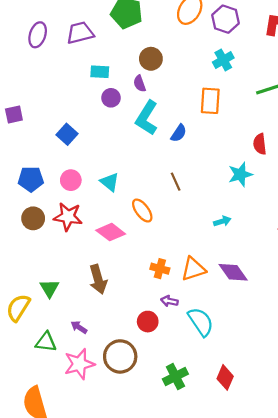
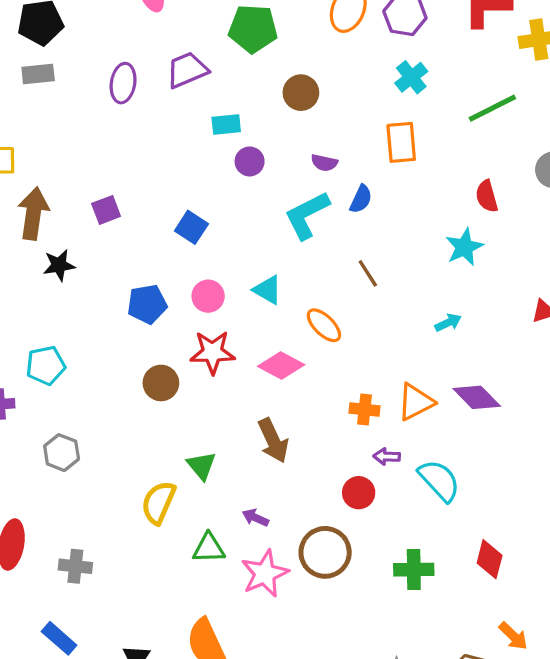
purple semicircle: (140, 84) -> (324, 163), moved, turned -49
cyan L-shape: (147, 118) -> (307, 215), moved, turned 40
brown circle: (33, 218) -> (161, 383), moved
green cross: (175, 376) -> (414, 570), turned 35

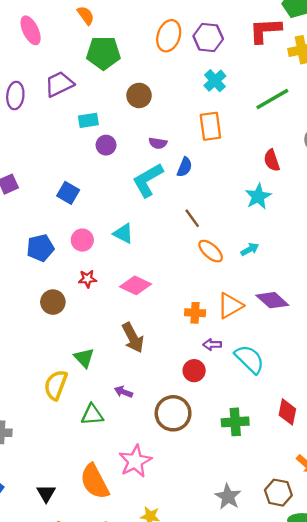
orange ellipse: (324, 325) -> (211, 251), moved
red star: (212, 352) -> (87, 279), size x0.6
pink star: (265, 574) -> (135, 461), moved

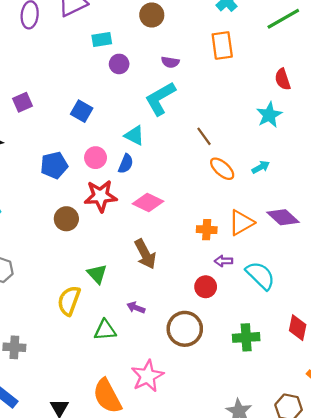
blue semicircle: (185, 167) -> (126, 164), moved
cyan triangle: (123, 233) -> (134, 135), moved
red star: (87, 279) -> (101, 196), size x1.8

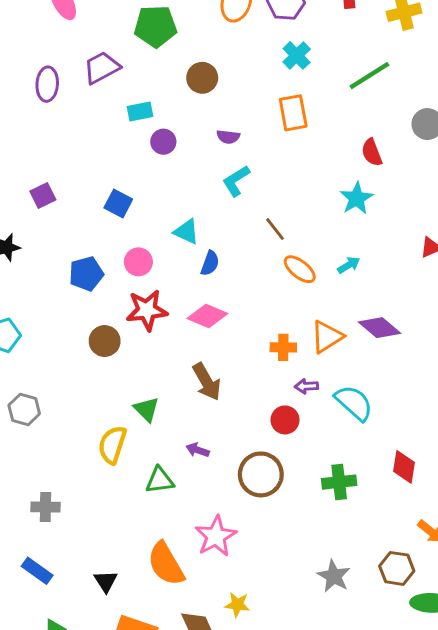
cyan L-shape: (160, 99) -> (236, 181), moved, size x0.7
blue semicircle: (126, 164) -> (210, 263), moved

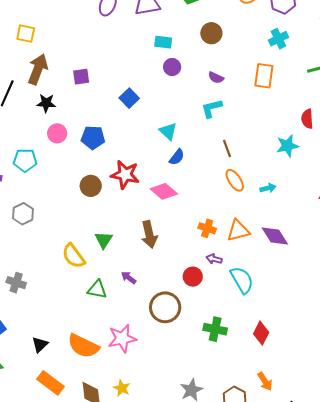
pink circle: (138, 262) -> (57, 133), moved
yellow semicircle: (112, 445) -> (74, 256), turned -72
orange semicircle: (166, 564) -> (83, 346), turned -52

